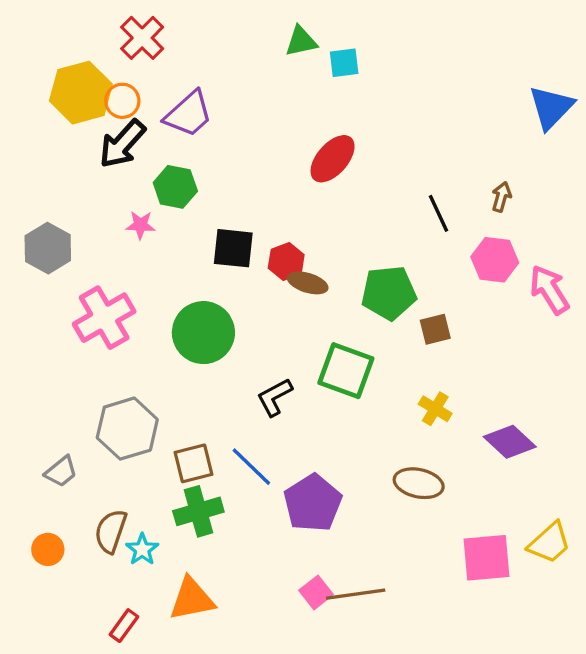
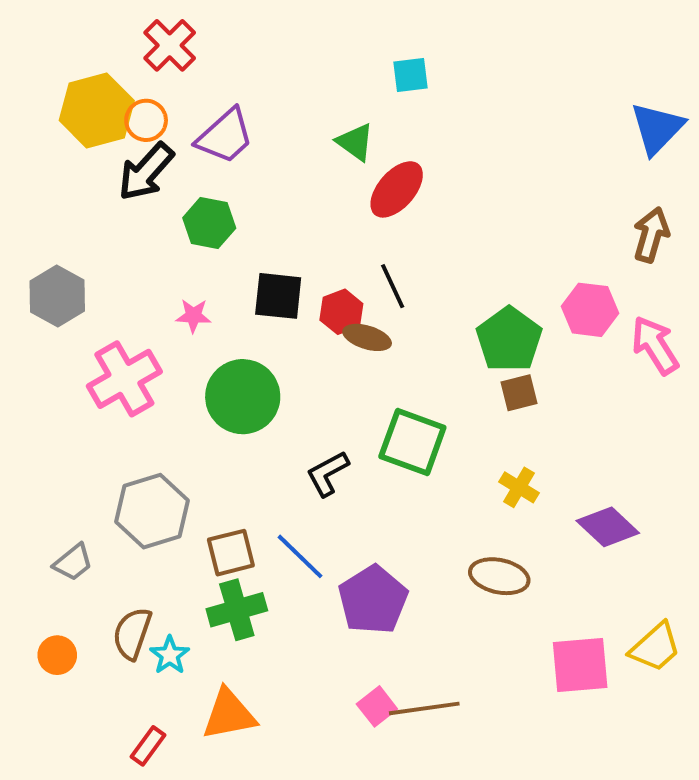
green triangle: (301, 41) -> (355, 142), moved, turned 48
brown arrow: (501, 197) -> (651, 235), moved, size x1.5
black line: (438, 213) -> (393, 286), moved
pink star: (141, 225) -> (193, 316), moved
green pentagon: (389, 293) -> (509, 339), moved, turned -30

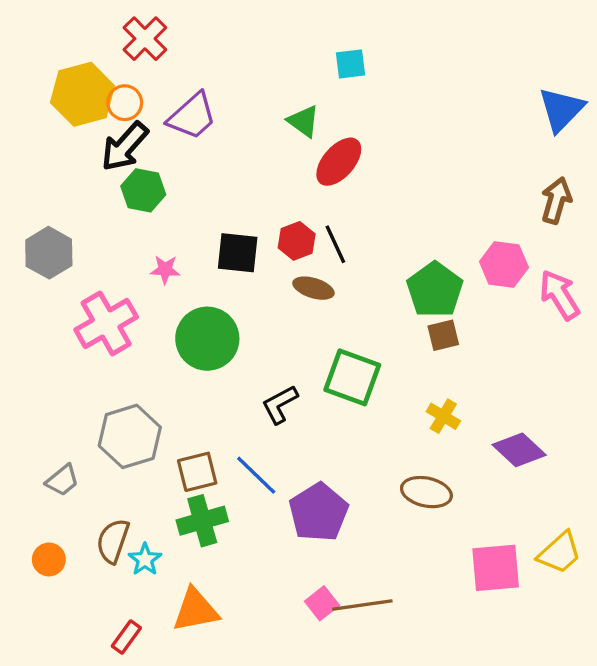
green hexagon: (209, 223) -> (143, 190), moved
red hexagon: (341, 312) -> (297, 241), moved

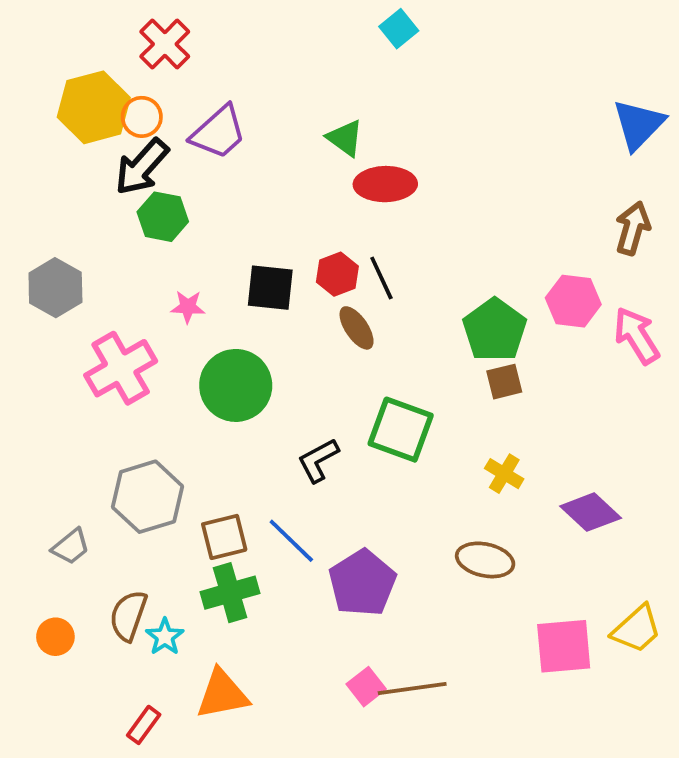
cyan square: (351, 64) -> (399, 29), moved, turned -32
red ellipse: (339, 162) -> (385, 184), turned 48
brown ellipse: (313, 288) -> (357, 328), turned 39

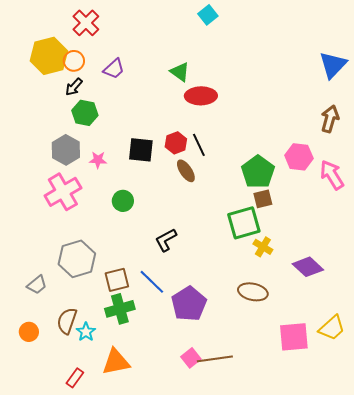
purple trapezoid: (218, 132) -> (114, 69), size x0.7
black arrow: (142, 167) -> (74, 87), size x0.6
gray hexagon: (55, 288) -> (66, 150), moved
green circle: (236, 385) -> (123, 201), size x0.6
green square: (401, 430) -> (244, 223), moved, turned -36

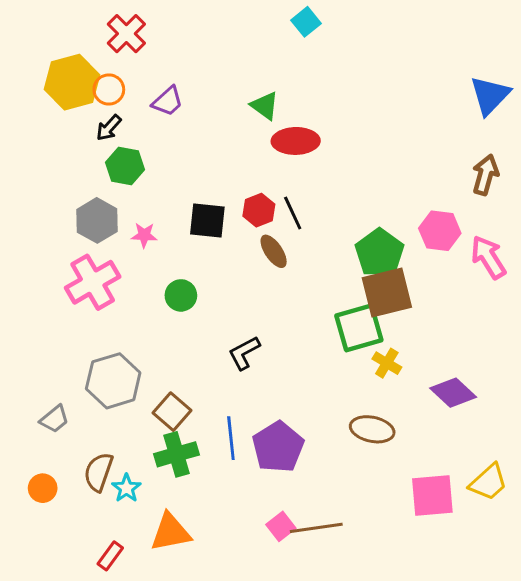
brown square: (263, 199) -> (387, 293), size x1.8
brown square: (117, 280) -> (172, 412), turned -35
blue line: (152, 282) -> (231, 438), moved, turned 40

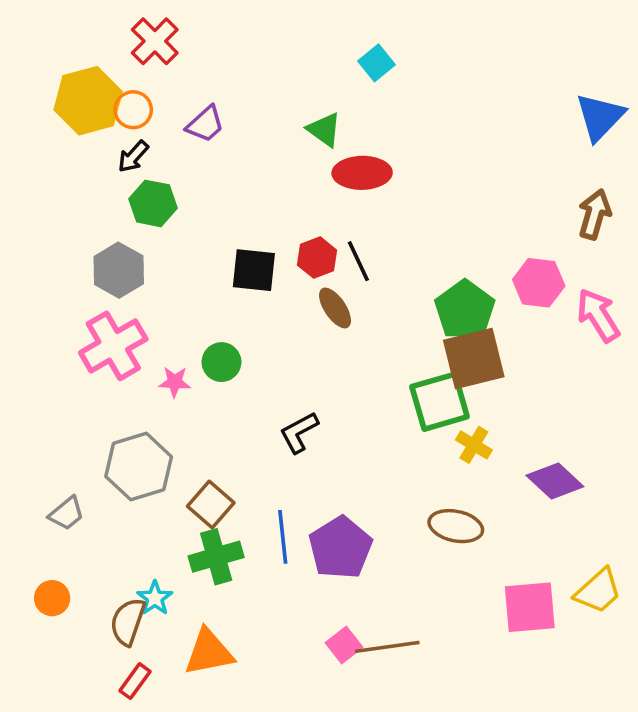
cyan square: (306, 22) -> (376, 63), moved
pink star: (144, 235) -> (175, 382), moved
brown semicircle: (99, 472) -> (128, 622), moved

